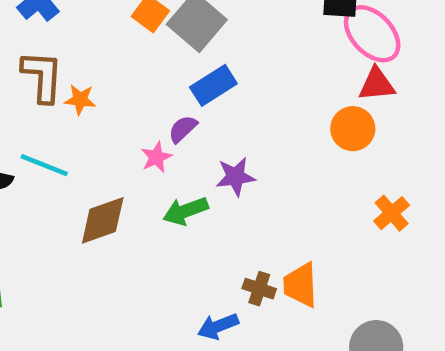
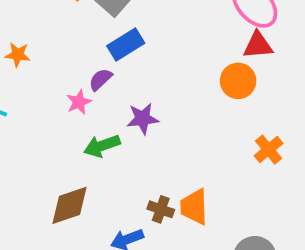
brown diamond: (103, 220) -> (69, 205), moved

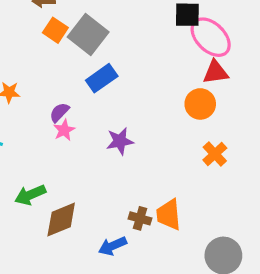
purple semicircle: (100, 79) -> (59, 112), moved
green arrow: (102, 146) -> (30, 195), moved
orange cross: (269, 150) -> (215, 154), moved

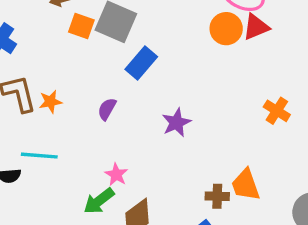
orange circle: (200, 104) -> (226, 29), moved
pink star: (64, 130) -> (116, 175), moved

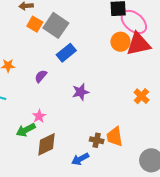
red triangle: (256, 27) -> (138, 44), size x1.5

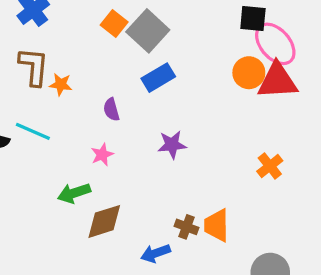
purple semicircle: (41, 76) -> (111, 110), turned -64
pink star: (39, 116) -> (102, 155), moved

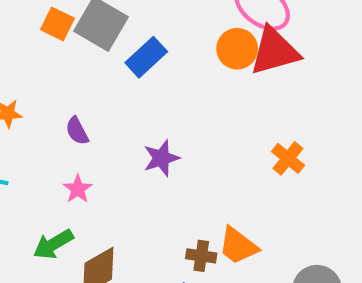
blue rectangle: (158, 78) -> (146, 57), moved
orange trapezoid: (217, 225) -> (238, 246), turned -40

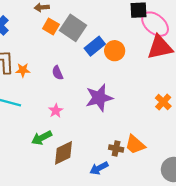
orange circle: (237, 49) -> (115, 51), moved
purple semicircle: (77, 131) -> (57, 73), moved
purple star: (161, 158) -> (99, 98), size x1.5

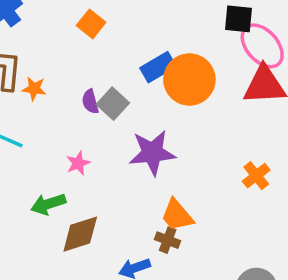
gray square: (73, 28) -> (113, 104), moved, size x0.7
orange circle: (115, 51) -> (189, 79), size x1.5
orange trapezoid: (135, 145) -> (177, 215), moved

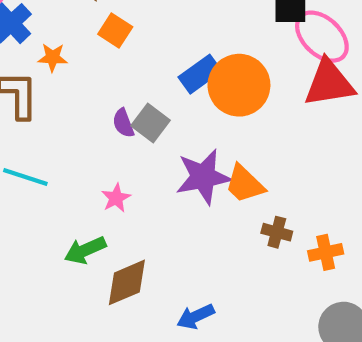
orange star: (34, 89) -> (53, 57), moved
orange cross: (256, 176) -> (326, 252), moved, turned 32
orange trapezoid: (177, 215) -> (245, 184), moved
brown cross: (168, 240) -> (277, 232), moved

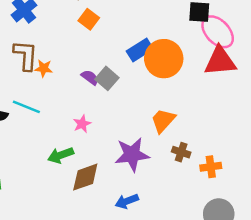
orange star: (53, 57) -> (44, 68), moved
purple semicircle: (123, 123) -> (90, 77), turned 144
purple star: (203, 177) -> (132, 154), moved
orange trapezoid: (245, 184) -> (163, 121), turned 84

